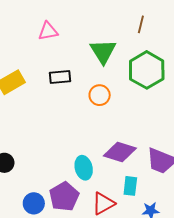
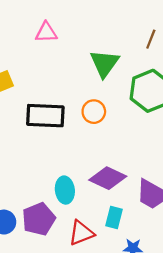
black rectangle: (60, 77) -> (45, 116), moved, size x1.6

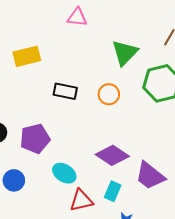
black rectangle: (45, 116) -> (65, 91), size x0.7
cyan ellipse: (65, 190) -> (64, 173), moved, turned -60
purple pentagon: (39, 219) -> (35, 139), moved

